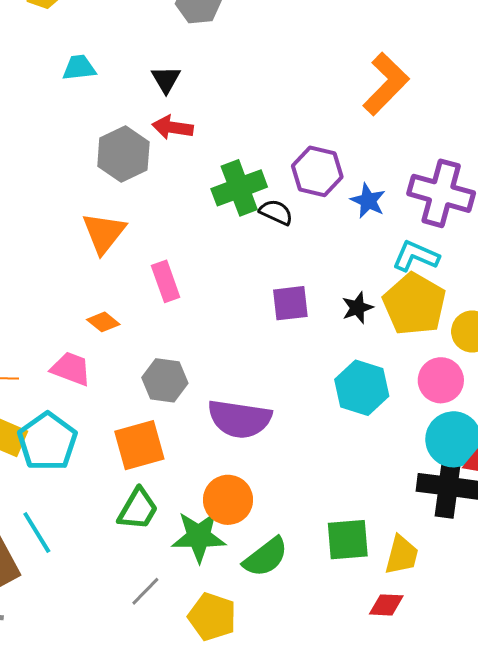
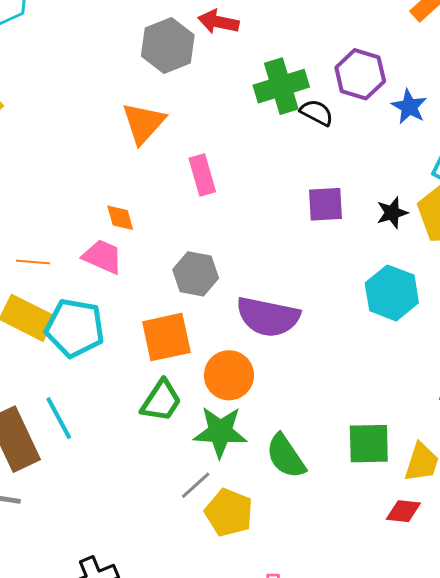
orange diamond: (103, 322) -> (120, 218), moved, turned 32
cyan pentagon: (47, 442) -> (75, 328), turned -30
orange circle: (228, 500) -> (229, 375), moved
green semicircle: (266, 557) -> (286, 456), turned 90
gray line: (145, 591) -> (196, 485), moved

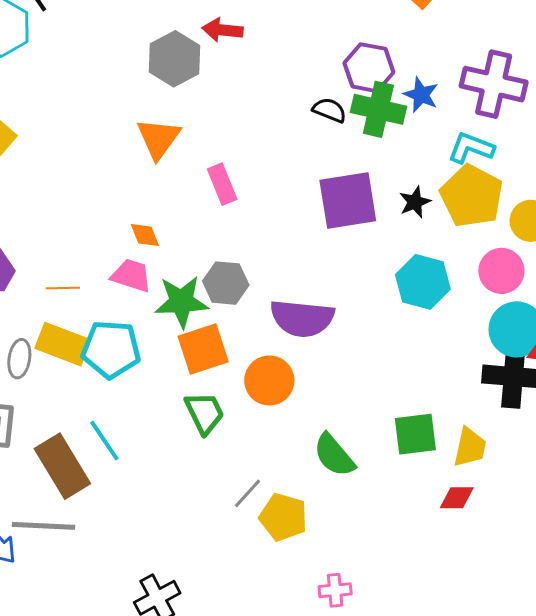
green cross: (281, 86) -> (378, 109), moved, turned 36
purple square: (326, 204) -> (348, 201), size x1.6
green trapezoid: (161, 401) -> (204, 413), turned -54
green star: (220, 432) -> (181, 302), moved

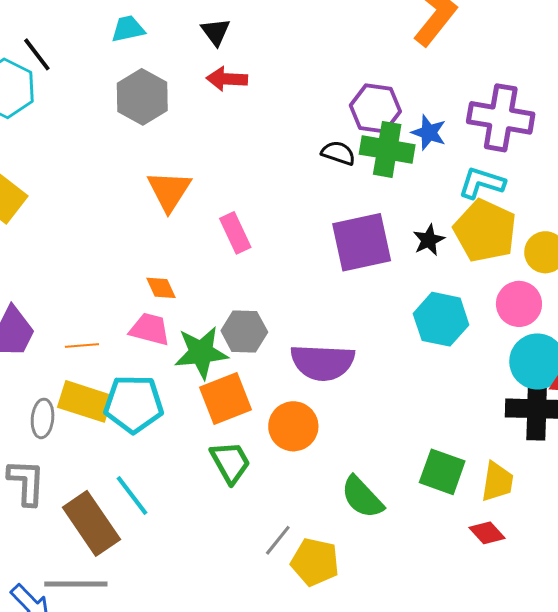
gray hexagon: (174, 59) -> (142, 97), moved
green square: (415, 434) -> (442, 472), turned 30
red diamond: (457, 498) -> (487, 533), turned 51

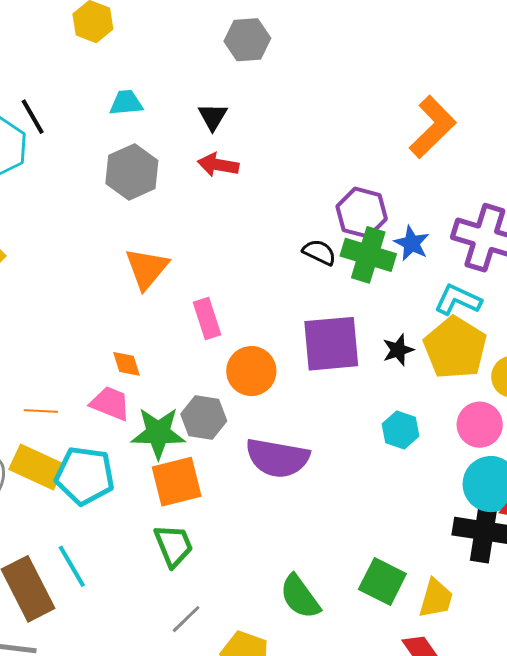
cyan hexagon: (441, 319) -> (400, 430), size x0.7
orange circle: (293, 426) -> (251, 371), moved
gray line: (278, 540) -> (186, 619), moved

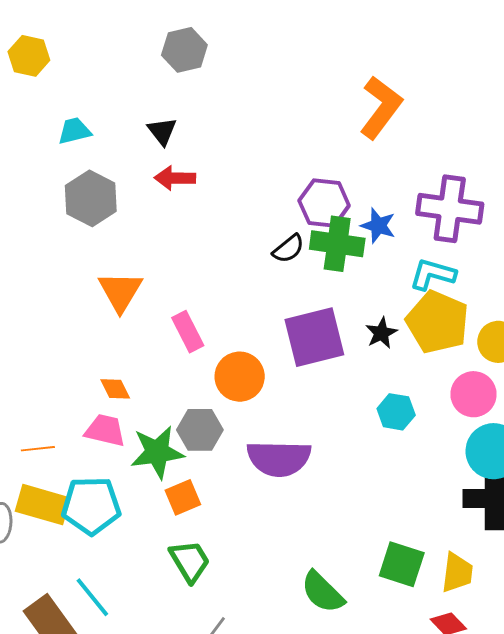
black semicircle: (319, 252) -> (288, 249), turned 124
orange square: (177, 482) -> (183, 497), size x0.7

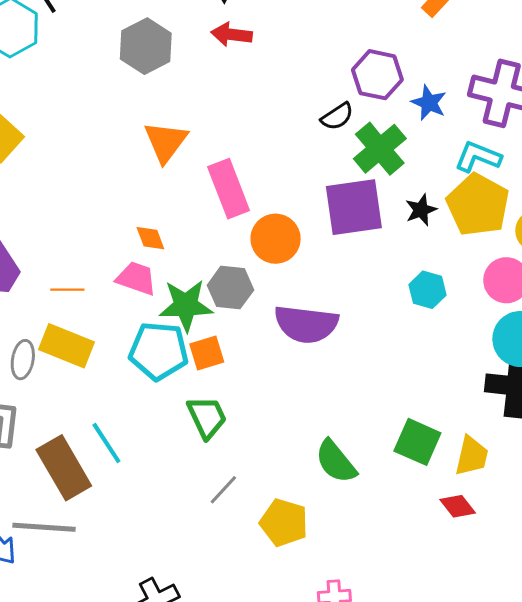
green cross: (337, 244) -> (380, 149), moved, turned 36
pink rectangle: (188, 332) -> (229, 189), size x1.4
cyan pentagon: (91, 506) -> (159, 351), moved

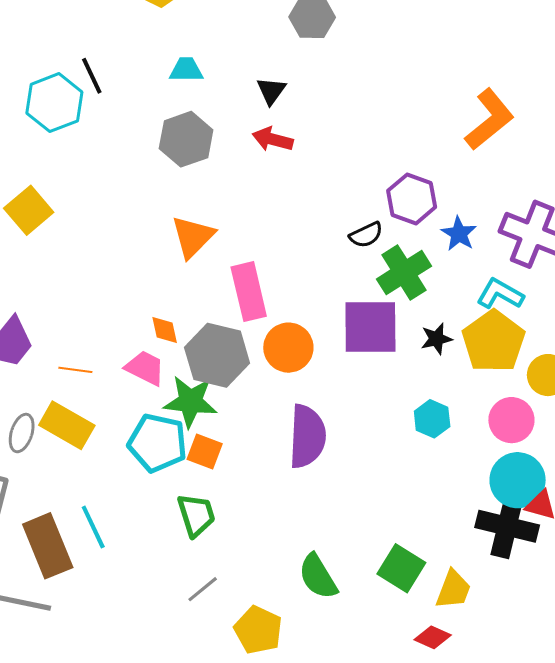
gray hexagon: (230, 288) -> (217, 355), moved, size x1.4
purple semicircle: (306, 324) -> (307, 436), turned -102
orange square: (207, 353) -> (205, 452), turned 30
red diamond: (458, 506) -> (433, 637), turned -36

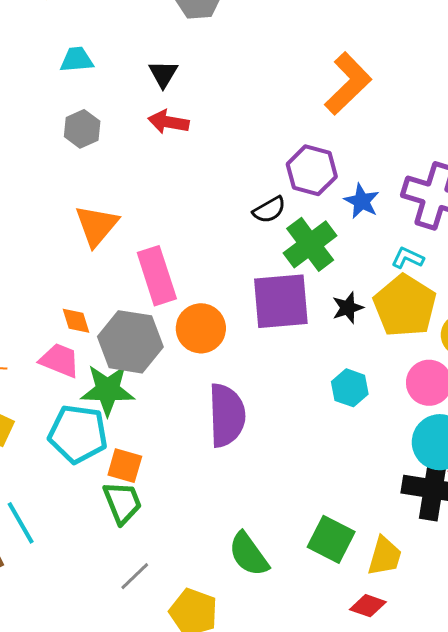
orange L-shape: (489, 119) -> (348, 84), moved
gray hexagon: (186, 139) -> (82, 129), size x0.7
cyan L-shape: (500, 294) -> (408, 258), size x0.7
orange square: (205, 452) -> (125, 466), moved

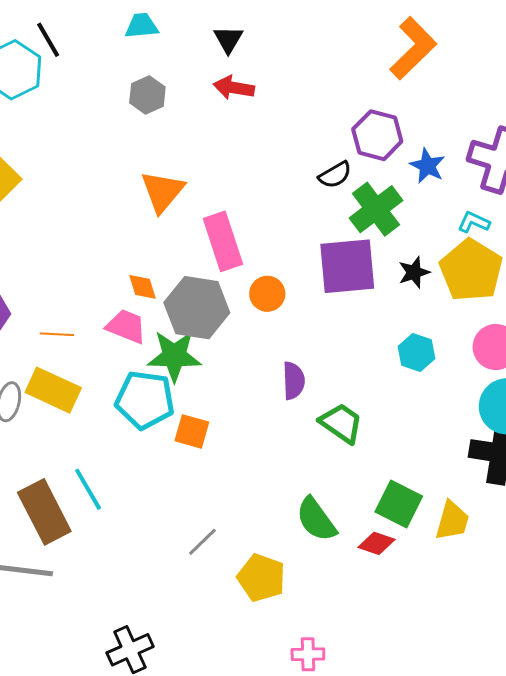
orange circle: (201, 328) -> (267, 294), size x0.7
purple semicircle: (227, 415) -> (294, 381), size x0.6
green trapezoid: (122, 503) -> (341, 423), moved, turned -33
red diamond: (368, 606) -> (377, 543), moved

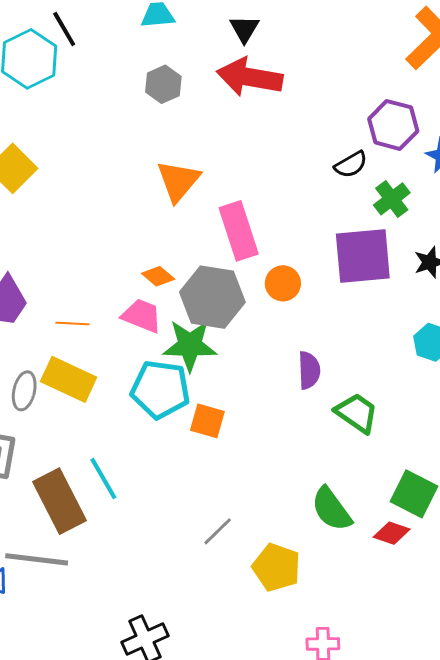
red arrow: (234, 88) -> (250, 77), size x1.6
green cross: (376, 209) -> (392, 199), size x0.7
orange diamond: (142, 287) -> (158, 276), turned -32

